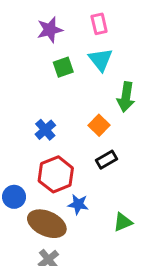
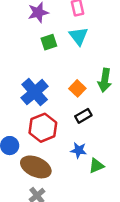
green arrow: (126, 97) -> (105, 80), moved
blue cross: (45, 130) -> (35, 92), size x1.6
blue star: (78, 204) -> (79, 150), moved

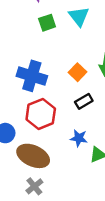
blue cross: (35, 92) -> (32, 76), turned -32

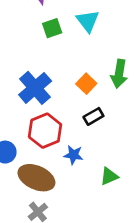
blue cross: (32, 76) -> (35, 88), turned 32
blue star: (79, 138) -> (74, 155), moved

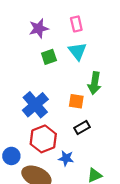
green arrow: (119, 74) -> (94, 83), moved
orange square: (86, 84) -> (76, 101), turned -35

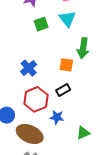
blue cross: (35, 105) -> (29, 68), size x0.7
black rectangle: (82, 128) -> (63, 90), moved

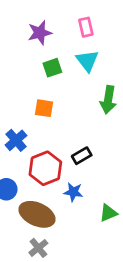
orange square: (66, 65) -> (44, 108), moved
blue cross: (29, 68) -> (16, 140), moved

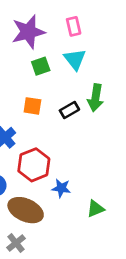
purple star: (40, 33) -> (28, 32), size x1.4
black rectangle: (82, 156) -> (69, 110), moved
gray cross: (38, 248) -> (16, 243), moved

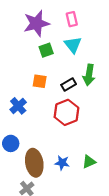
red hexagon: (34, 165) -> (66, 112), moved
blue star: (61, 188) -> (62, 163), moved
brown ellipse: (26, 210) -> (34, 163), turned 56

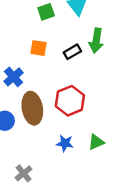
red hexagon: (66, 112) -> (70, 101), moved
brown ellipse: (34, 163) -> (32, 108), moved

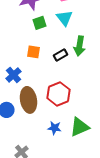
green triangle: (96, 142) -> (80, 127), size x1.5

